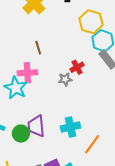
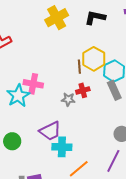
yellow hexagon: (91, 22) -> (94, 59), moved
brown line: (38, 48) -> (79, 67), moved
purple trapezoid: (36, 126) -> (50, 131), moved, turned -125

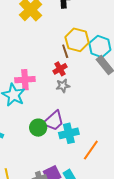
red cross: (83, 90) -> (60, 69), moved
green circle: (12, 141) -> (38, 128), moved

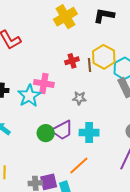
red cross: (60, 69) -> (72, 61), moved
cyan cross: (69, 133) -> (89, 133), moved
orange line: (91, 150) -> (79, 166), moved

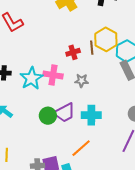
red cross: (72, 61) -> (73, 52), moved
pink cross: (44, 83) -> (53, 75), moved

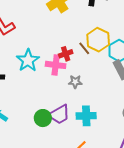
brown line: (92, 48) -> (84, 48), turned -32
pink cross: (53, 75) -> (56, 65), moved
cyan star: (31, 78) -> (28, 60), moved

